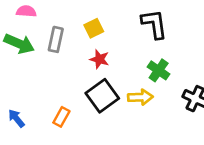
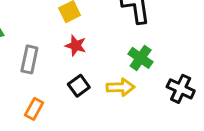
gray rectangle: (56, 39) -> (29, 59), moved
black square: (102, 96) -> (79, 86), size x0.6

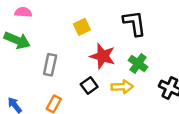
red star: (76, 46) -> (103, 56), moved, size x1.5

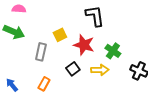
black L-shape: (134, 23) -> (95, 16), moved
yellow square: (82, 27) -> (60, 35), moved

